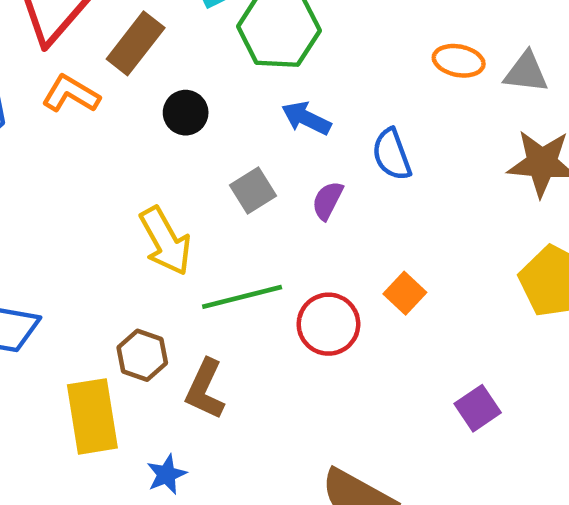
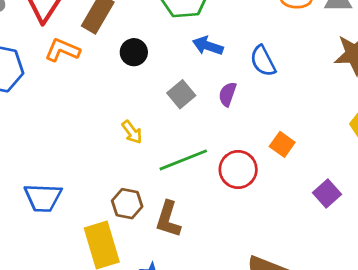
yellow arrow: (165, 241) -> (132, 132), size x0.6
purple square: (478, 408) -> (327, 193), moved

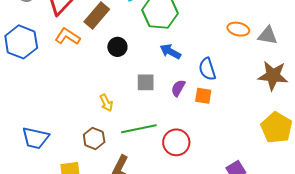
gray square: (181, 94) -> (146, 82), turned 30
orange square: (282, 144) -> (203, 96), moved, turned -36
brown hexagon: (127, 204) -> (94, 138), moved

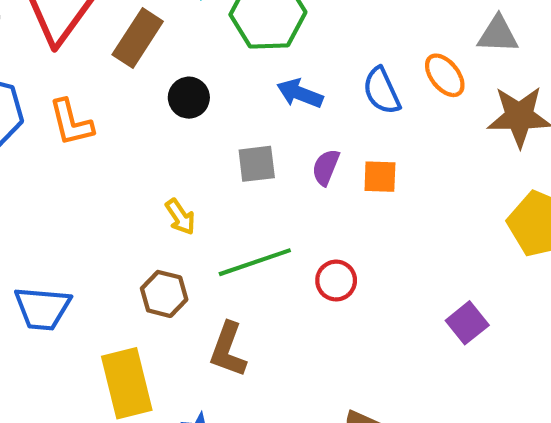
orange ellipse: (238, 29) -> (445, 75), moved, turned 45
orange L-shape: (67, 37) -> (71, 123), moved, turned -130
blue semicircle: (207, 69) -> (382, 91), moved
red circle: (176, 142) -> (336, 281), size x0.7

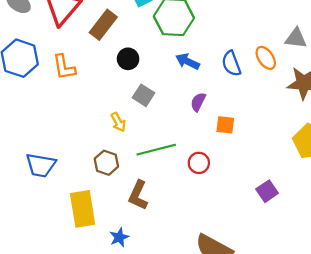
gray square: (257, 164) -> (144, 95), moved, turned 35
orange square: (380, 177) -> (225, 125), moved

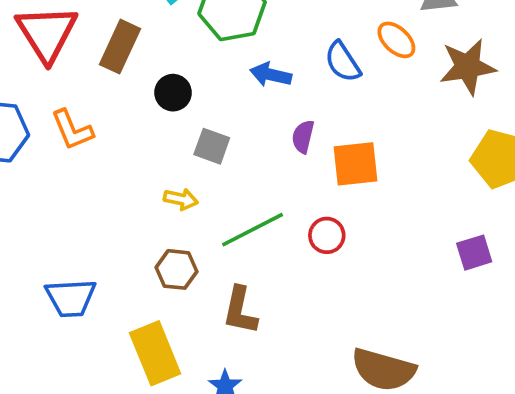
yellow arrow: (118, 122) -> (181, 199), turned -36
orange square: (225, 125) -> (356, 164), size x1.5
purple square: (267, 191) -> (474, 253), moved, turned 30

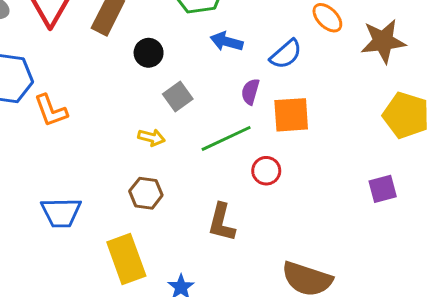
blue semicircle: (343, 62) -> (286, 54), moved, turned -100
orange L-shape: (72, 130) -> (51, 111), moved
gray square: (212, 146) -> (178, 96), turned 32
green line: (253, 230) -> (226, 138), moved
brown L-shape: (240, 310) -> (222, 222), moved

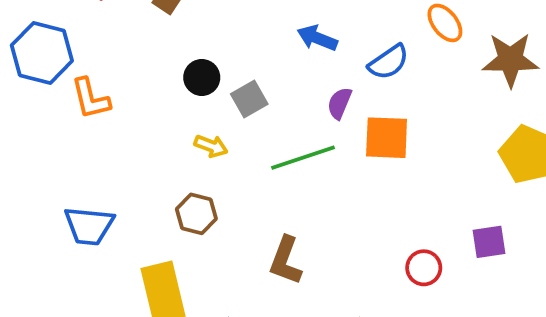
black circle: (149, 53) -> (202, 77), moved
red circle: (266, 171) -> (424, 268), moved

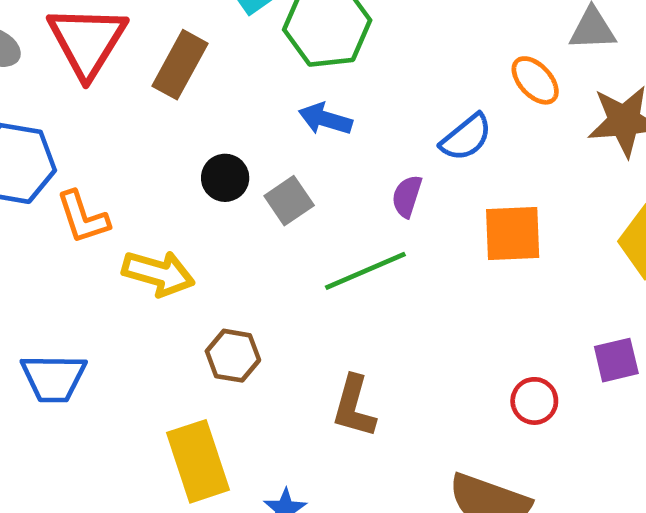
blue arrow: (317, 38) -> (325, 119), moved
orange square: (387, 138) -> (513, 233), moved
yellow arrow: (211, 146) -> (158, 273), moved, size x1.6
blue trapezoid: (89, 226) -> (53, 378), moved

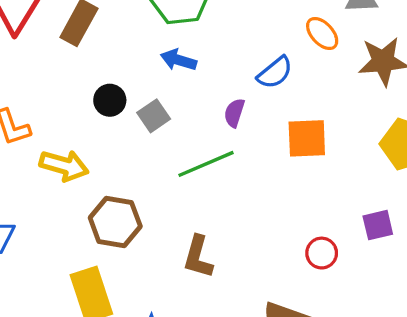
brown hexagon: (233, 356) -> (115, 222), size x1.4

